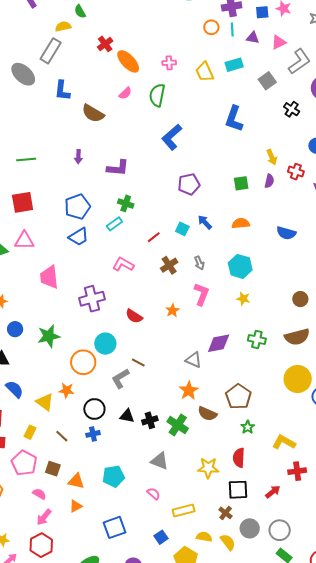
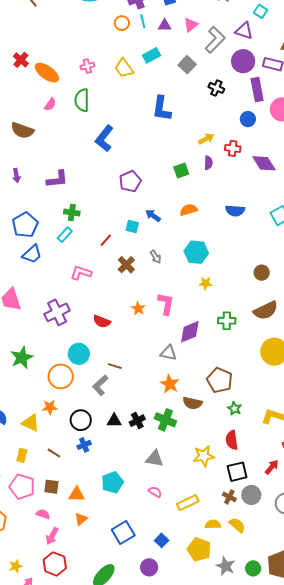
yellow arrow: (272, 157) -> (206, 139), turned -84
pink L-shape: (201, 294) -> (166, 304), moved
gray circle: (250, 528) -> (251, 495), moved
blue square: (161, 537) -> (162, 540), moved

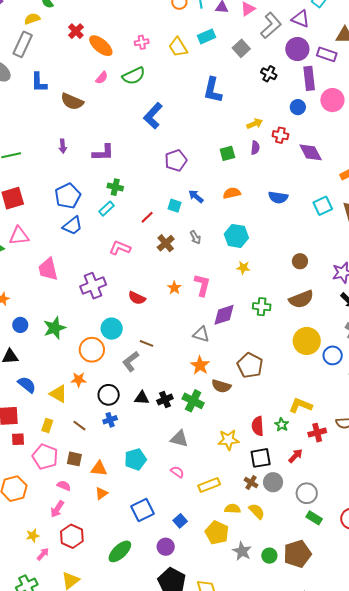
green semicircle: (82, 100) -> (134, 76), turned -120
green star: (235, 408) -> (282, 425), moved
pink arrow: (52, 536) -> (57, 509), moved

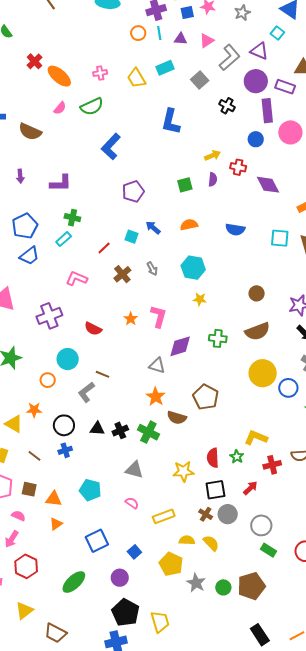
cyan square: (323, 206) -> (280, 238), turned 30
orange circle: (92, 350) -> (48, 380), size x0.6
cyan pentagon: (135, 459) -> (90, 490), turned 30

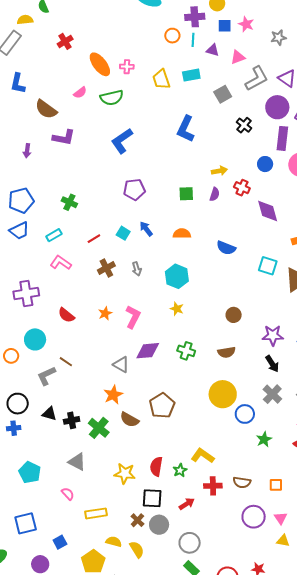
orange ellipse: (59, 76) -> (100, 64), moved
purple L-shape: (61, 183) -> (64, 137), moved
cyan rectangle: (64, 239) -> (54, 235), moved
brown semicircle: (257, 331) -> (226, 352), size x0.7

